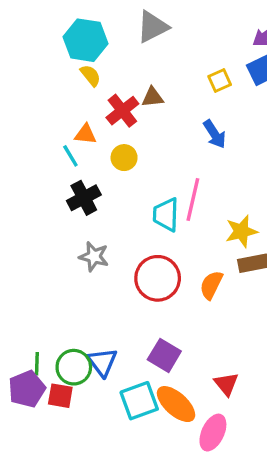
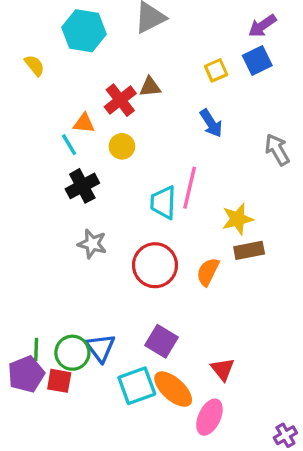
yellow semicircle: (91, 75) -> (34, 65), moved

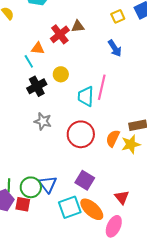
yellow circle: (122, 146) -> (61, 74), moved
yellow star: (238, 219) -> (131, 144), moved

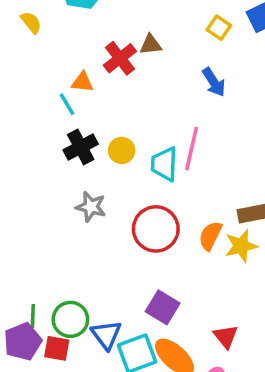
yellow square: (118, 16) -> (219, 28), turned -32
yellow circle: (61, 74) -> (122, 150), moved
blue triangle: (48, 184) -> (106, 335), moved

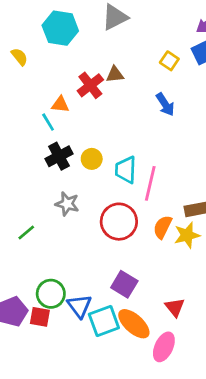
pink line: (192, 149) -> (150, 183), moved
green line: (33, 316) -> (26, 232), moved, turned 48

